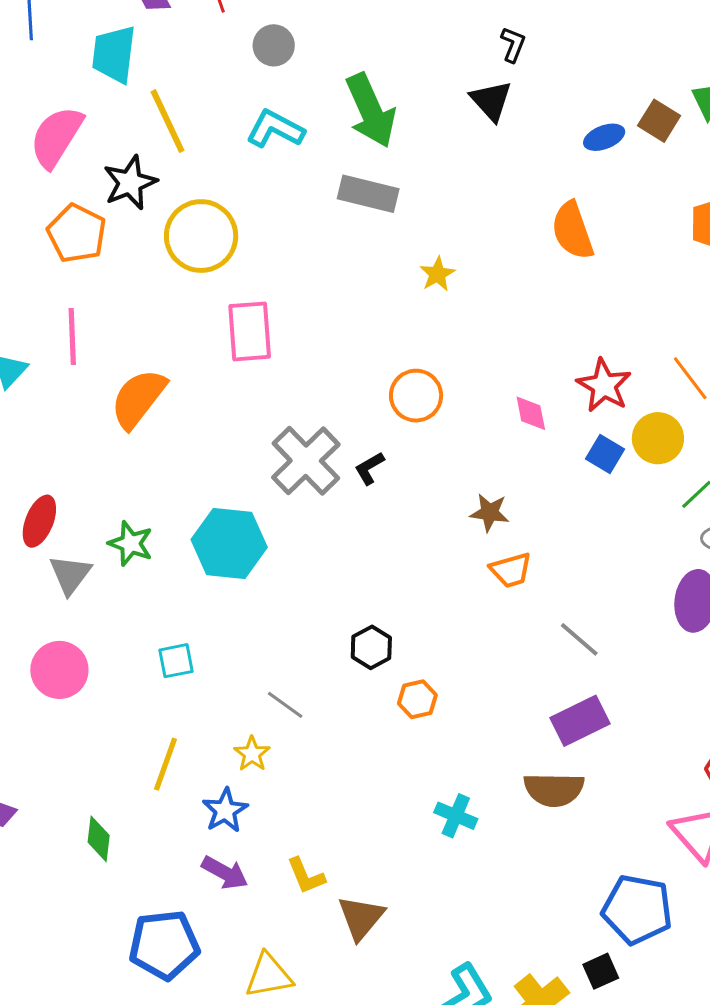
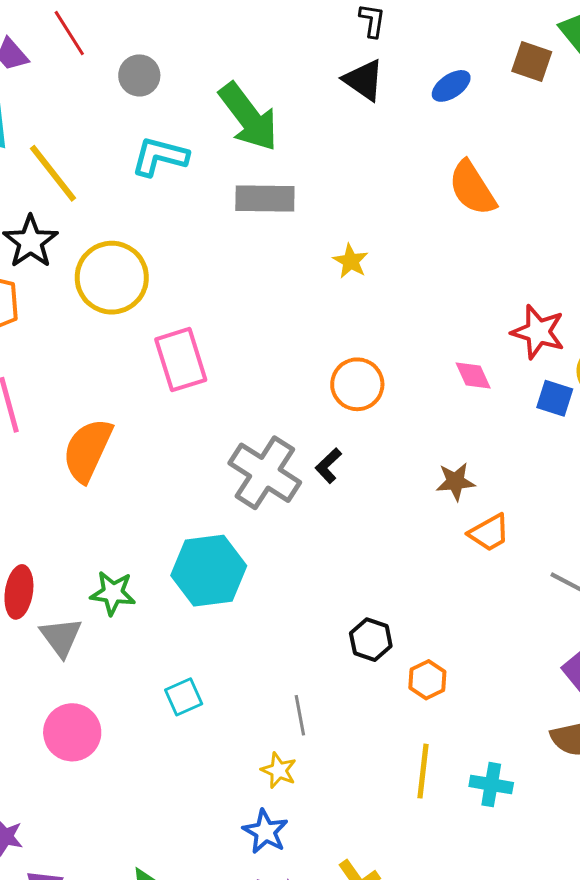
blue ellipse: (604, 137) -> (451, 86), moved
gray line: (285, 705) -> (300, 715), turned 57
yellow line: (165, 764) -> (423, 771), moved

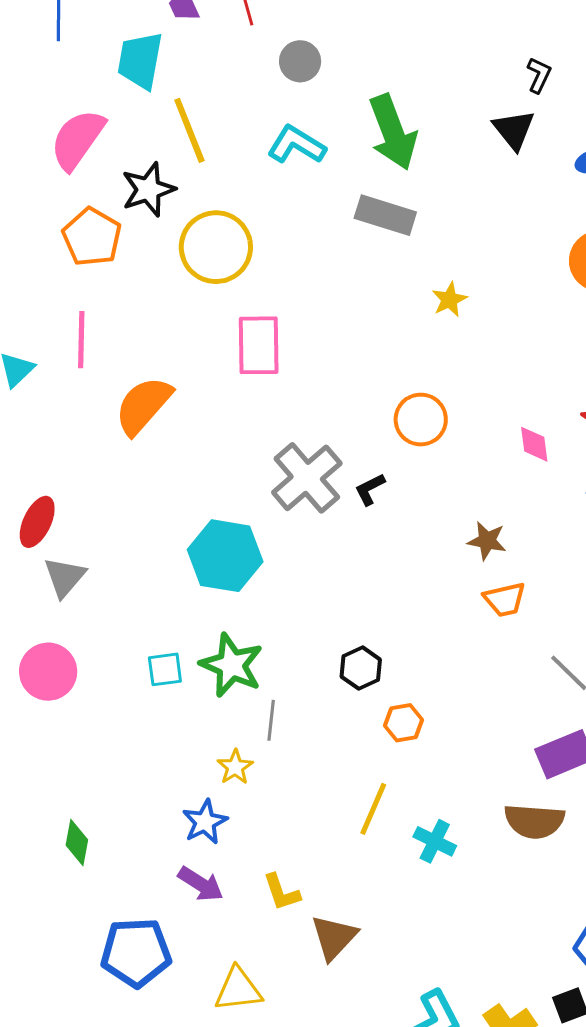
green star: (113, 593) -> (232, 665), moved, size x1.4

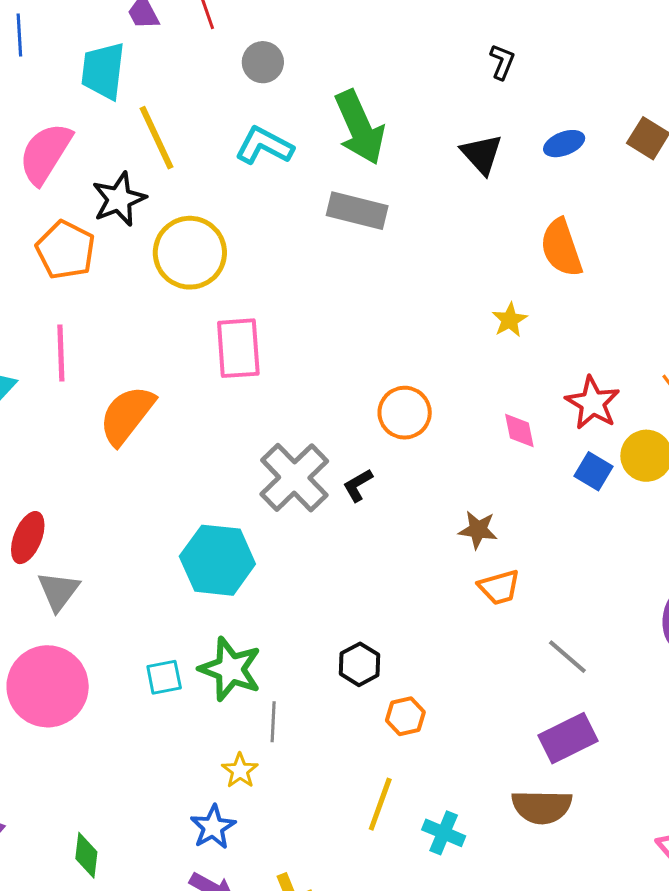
black triangle: (514, 130) -> (482, 154), moved
yellow star: (449, 300) -> (510, 320), moved
pink circle: (48, 672) -> (48, 686), size x1.4

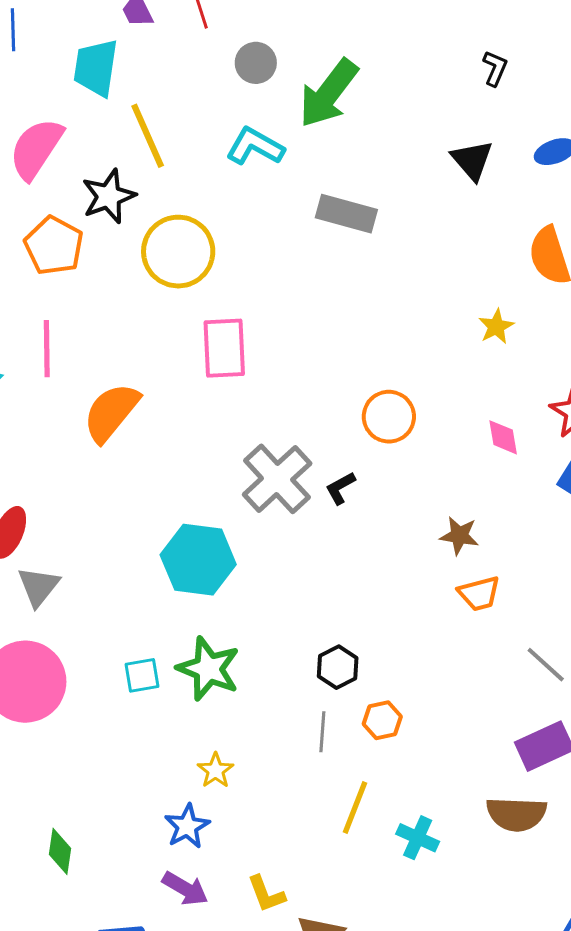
green arrow: (360, 127) -> (328, 93), moved, turned 60
gray line: (273, 722) -> (322, 732), moved

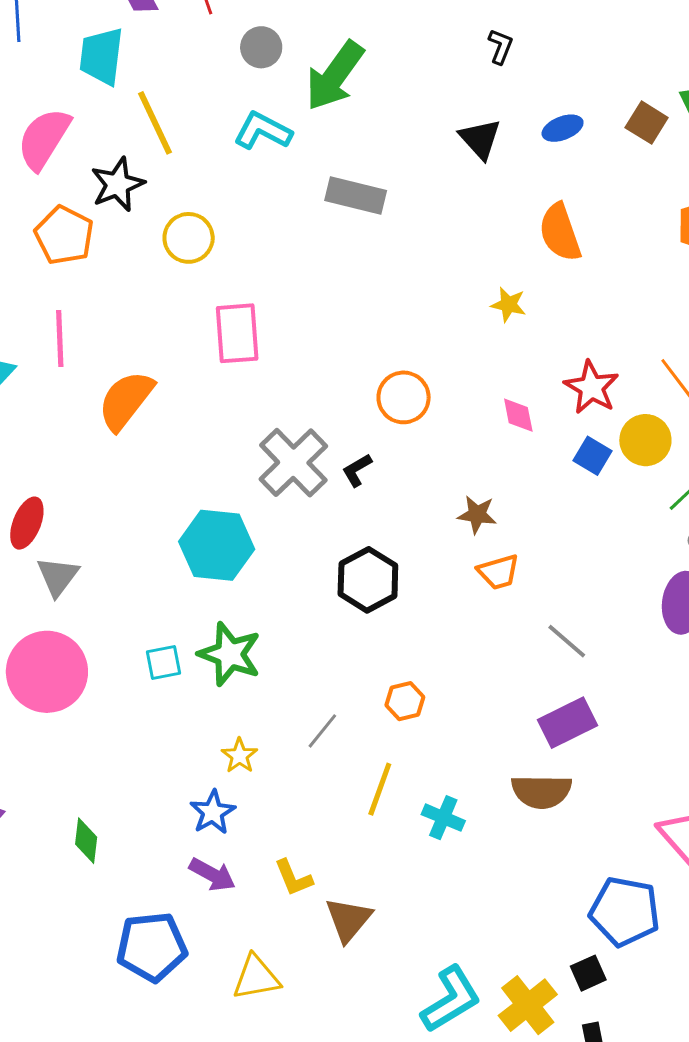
yellow circle: (178, 252) -> (189, 238), size x0.7
yellow star: (496, 327) -> (508, 305), turned -30
black hexagon: (338, 667) -> (368, 580), moved, size x1.5
gray line: (322, 732) -> (322, 731), moved, turned 36

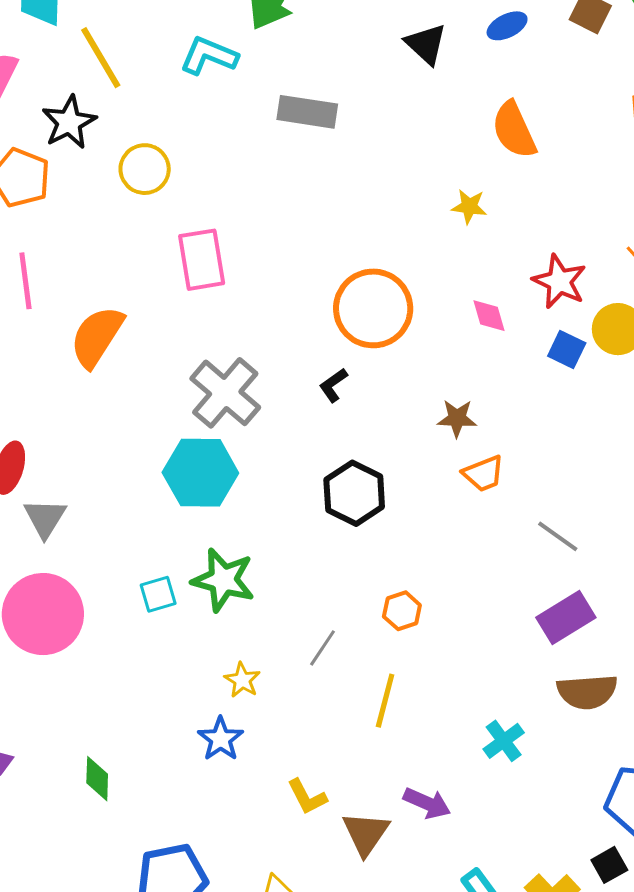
orange circle: (404, 397) -> (373, 308), size x1.5
gray cross: (293, 463) -> (225, 393), moved
brown semicircle: (541, 791) -> (587, 692), moved
cyan cross: (443, 818) -> (504, 741), moved, turned 36
purple arrow: (212, 875) -> (427, 803), moved

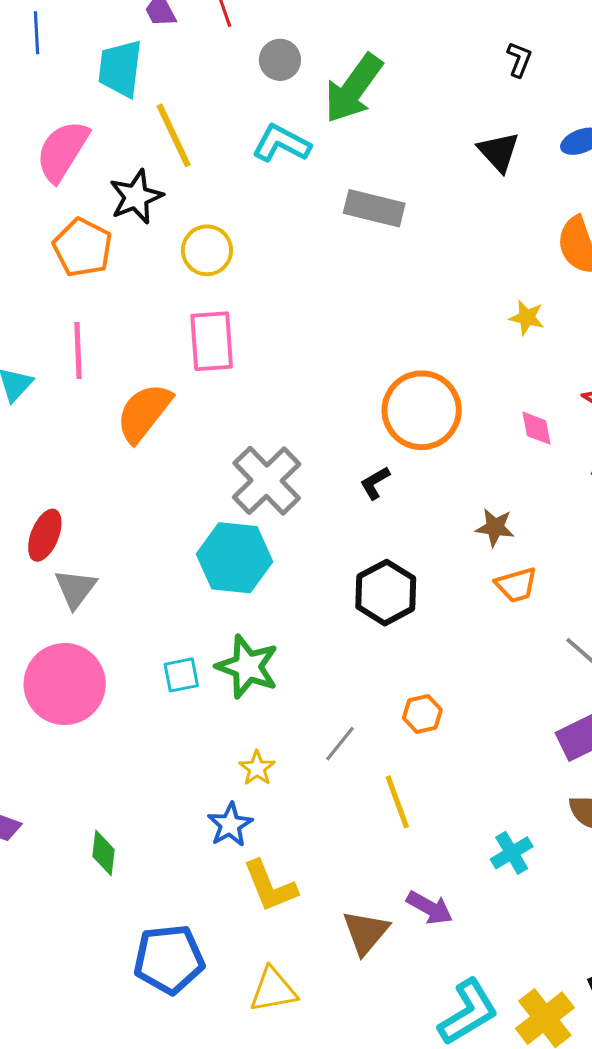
pink rectangle: (202, 260) -> (212, 341), moved
yellow line: (385, 701) -> (397, 802), turned -40
yellow L-shape: (307, 797) -> (270, 886), moved, size x1.4

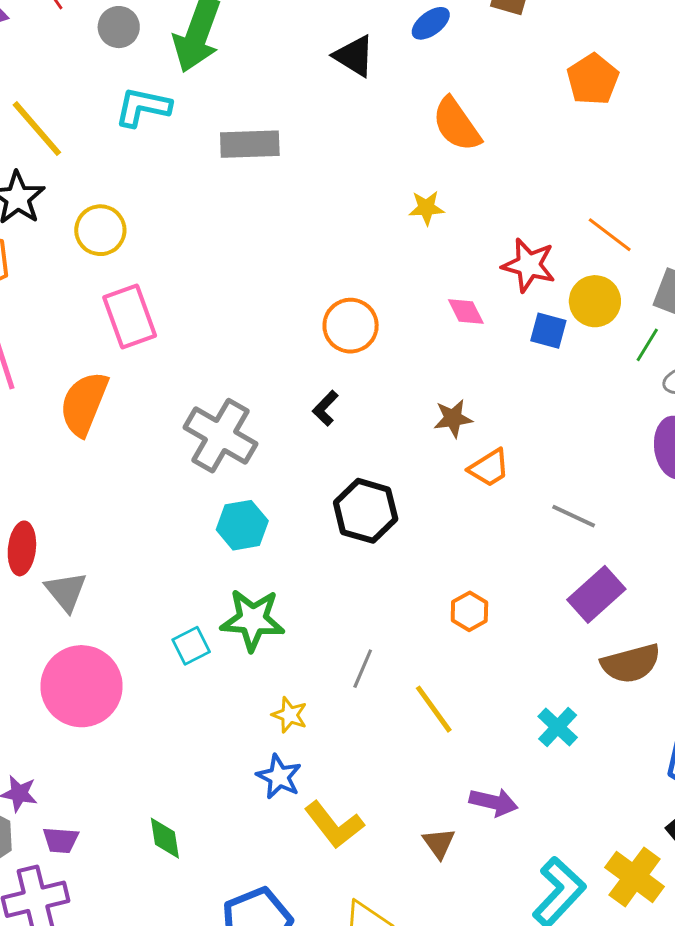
orange circle: (422, 410) -> (351, 326), size x0.7
cyan hexagon: (235, 558) -> (242, 525), moved, size x0.7
orange hexagon: (422, 714) -> (469, 611), moved
brown triangle: (366, 932) -> (439, 843), size x0.7

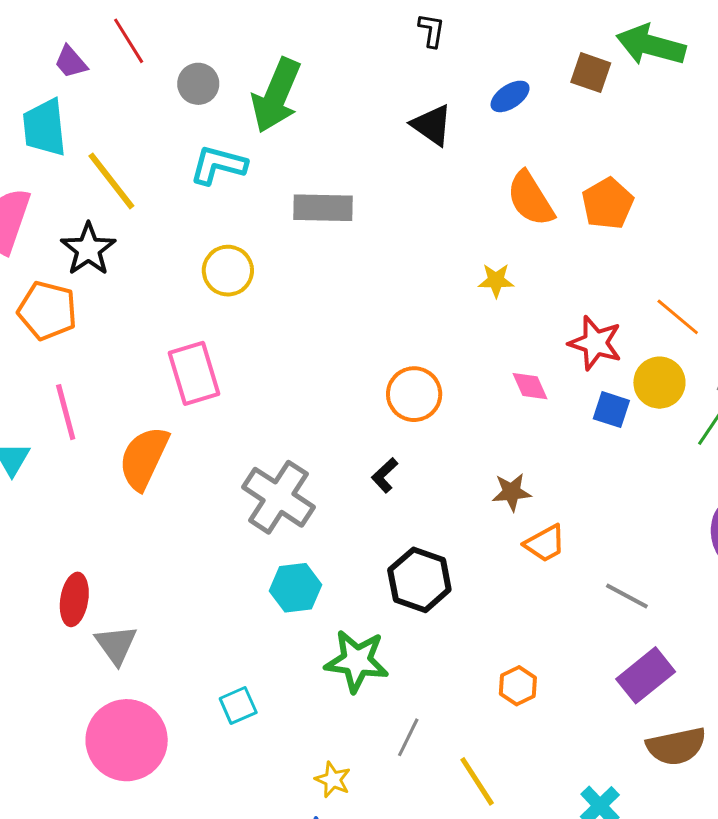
orange pentagon: (593, 79) -> (608, 203), moved
yellow circle: (100, 230) -> (228, 271), moved
green star: (253, 620) -> (357, 661), moved

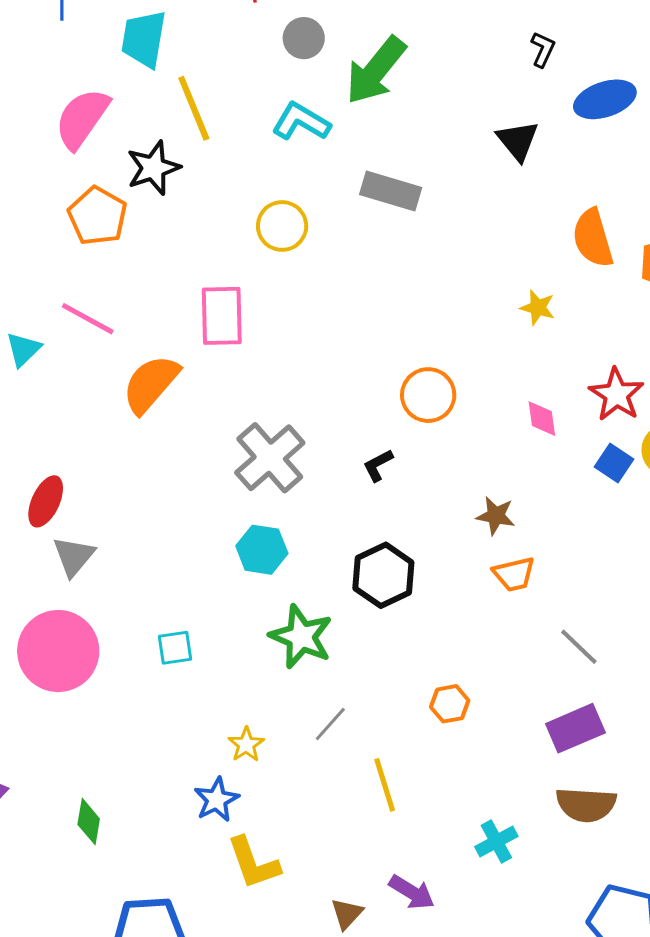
blue ellipse: (510, 96) -> (605, 99), moved, size x1.5
pink line: (66, 412) -> (88, 319), turned -62

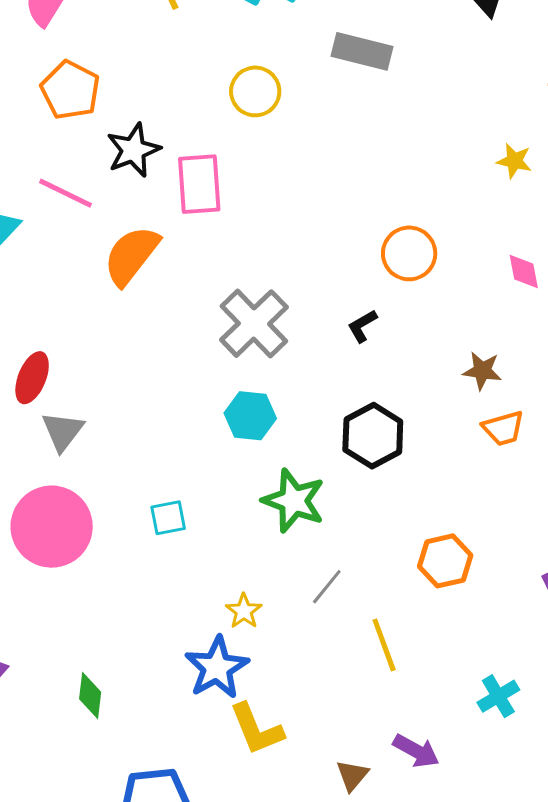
black star: (153, 168) -> (133, 150), moved
orange hexagon: (450, 704) -> (445, 561), size x1.4
blue star: (217, 800) -> (217, 668), size x1.4

